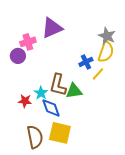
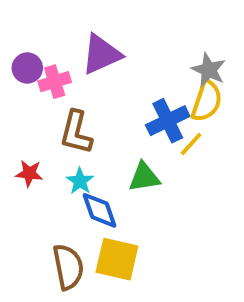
purple circle: (18, 56) -> (27, 68), moved
blue cross: (86, 62) -> (168, 121), size x1.5
brown L-shape: (58, 85) -> (76, 132), moved
red star: (25, 101) -> (29, 173), moved

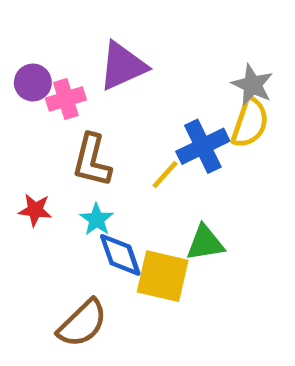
yellow line: (191, 144) -> (165, 175), moved
green triangle: (144, 177) -> (205, 243), moved
yellow square: (117, 259) -> (163, 276), moved
brown semicircle: (68, 267) -> (82, 323), turned 57

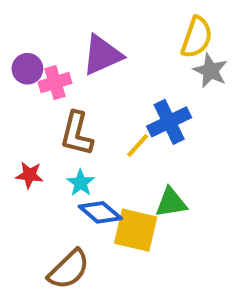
yellow semicircle: (250, 123) -> (197, 37), moved
blue diamond: (120, 255) -> (100, 212), turned -30

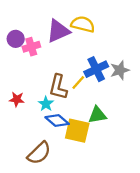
yellow semicircle: (197, 37) -> (83, 24), moved, turned -95
gray star: (210, 71) -> (120, 70), moved, turned 30
brown L-shape: (77, 134) -> (58, 87), moved

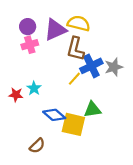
purple circle: (16, 39) -> (28, 27), moved
brown L-shape: (58, 87) -> (75, 49), moved
cyan star: (46, 104) -> (34, 88), moved
brown semicircle: (39, 153) -> (37, 146), size x0.7

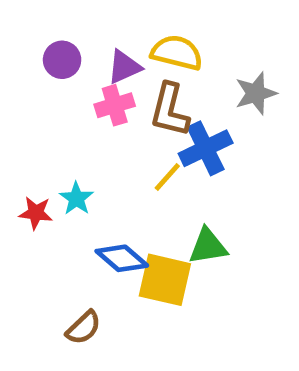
purple triangle: (55, 30) -> (124, 67), size x0.7
pink cross: (30, 45) -> (115, 105), moved
gray star: (114, 67) -> (256, 93), moved

